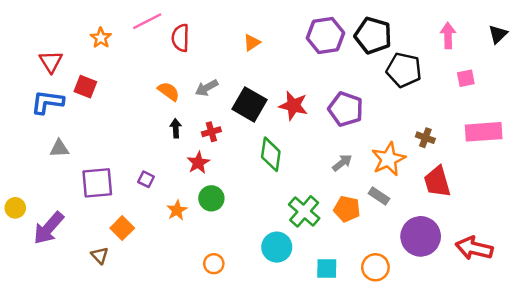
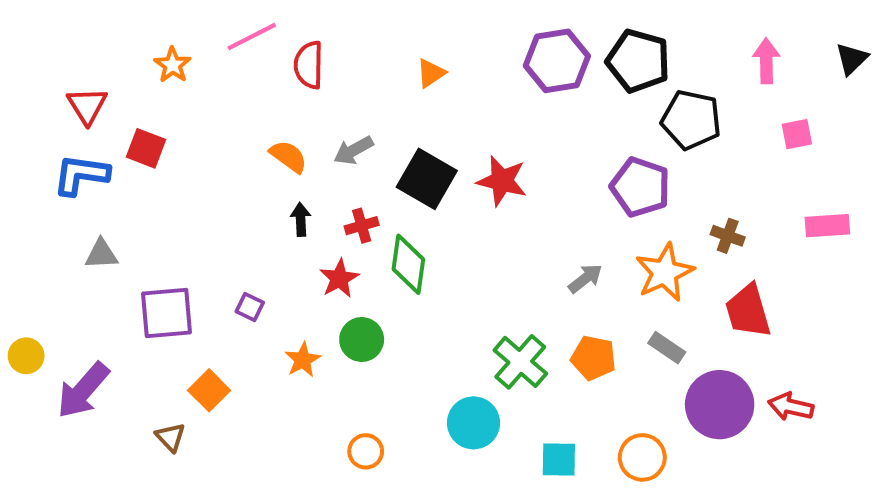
purple pentagon: (346, 109) -> (640, 187), moved
pink rectangle: (484, 132) -> (827, 226), size x0.7
green diamond: (271, 154) -> (408, 264), moved
gray rectangle: (379, 196) -> (667, 348), moved
red arrow: (474, 248) -> (791, 407), moved, size x0.7

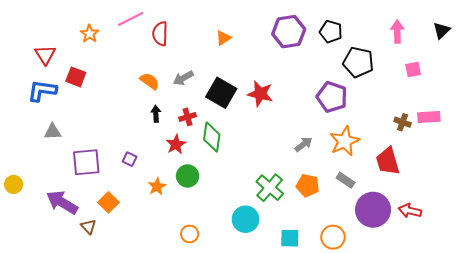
black pentagon: (638, 61) -> (331, 32), size x0.7
brown cross: (728, 236) -> (403, 122), moved
purple arrow: (83, 390) -> (62, 202), moved, turned 80

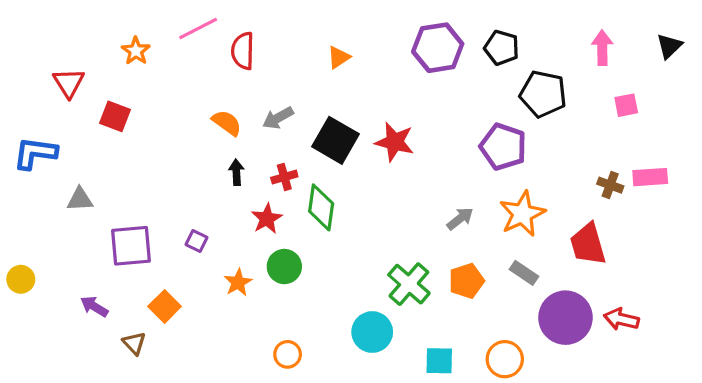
blue L-shape: (42, 91) -> (35, 153), moved
orange pentagon: (308, 185) -> (466, 281), turned -30
purple arrow: (62, 202) -> (94, 306), size x0.6

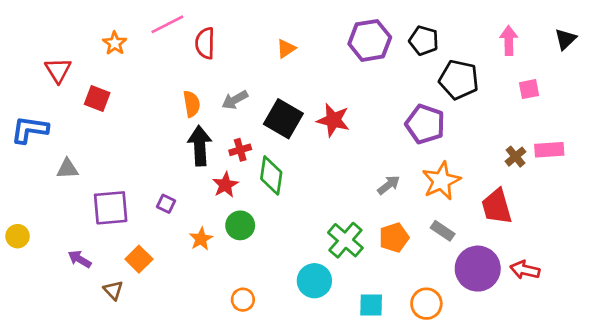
orange semicircle: (227, 123) -> (192, 104), turned 45
black arrow: (236, 172) -> (200, 146), size x1.8
brown cross: (610, 185) -> (515, 157), turned 30

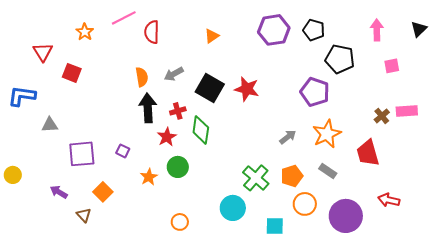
purple circle: (478, 269) -> (346, 216), moved
orange circle: (426, 304) -> (305, 204), moved

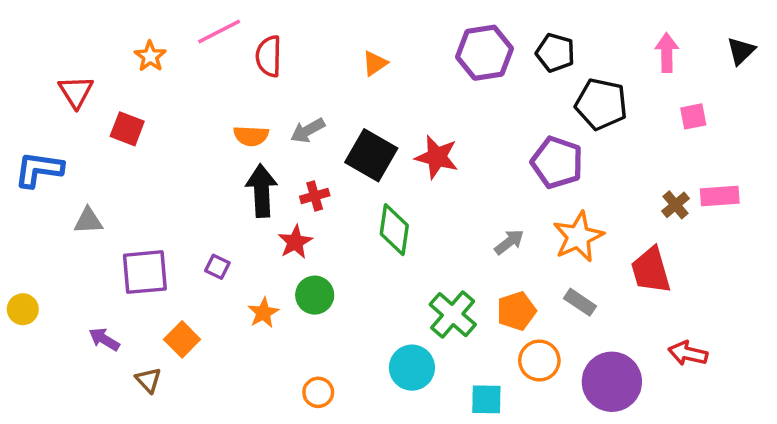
orange semicircle: (142, 77) -> (251, 136), turned 102
green diamond: (201, 130) -> (394, 230), moved

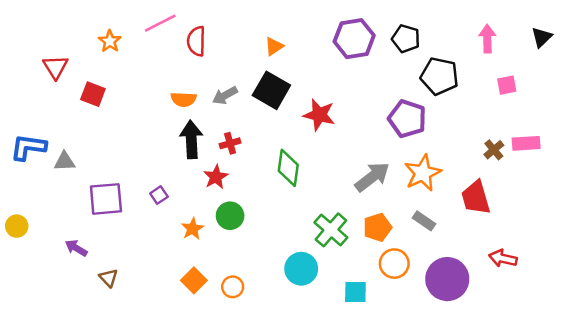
black square: (371, 155) -> (271, 90), moved
blue L-shape: (39, 169) -> (28, 147), moved
gray arrow: (509, 242) -> (372, 177), size x1.6
purple square: (217, 267) -> (159, 195), turned 30
orange square: (182, 339) -> (194, 280), moved

